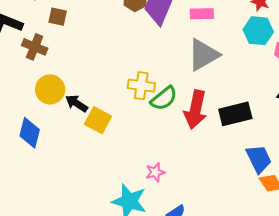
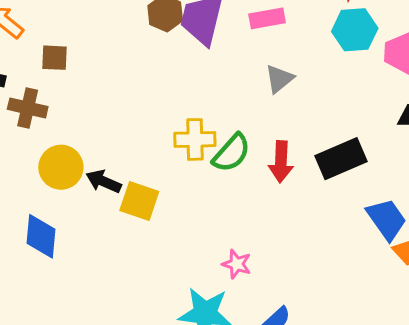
gray triangle: (203, 55) -> (279, 79), size x0.6
red arrow: (195, 110) -> (281, 162), size x0.7
pink star: (155, 172) -> (237, 264), turned -30

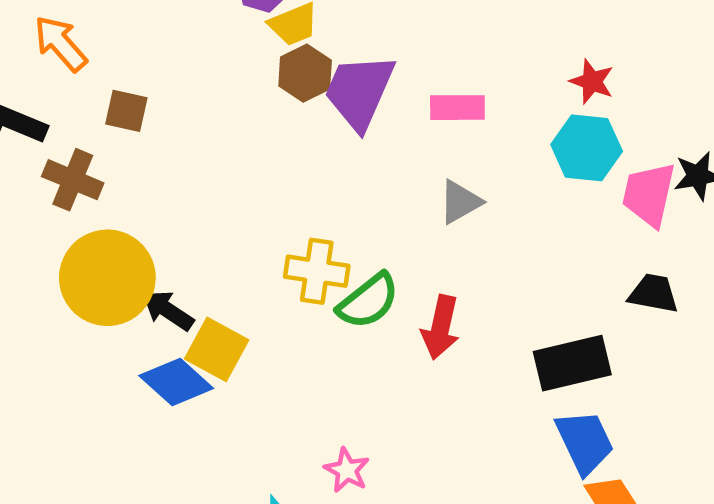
black rectangle: (341, 159) -> (572, 363), moved
yellow circle: (61, 167) -> (107, 278), size x1.4
blue diamond: (41, 236) -> (176, 382), moved, turned -63

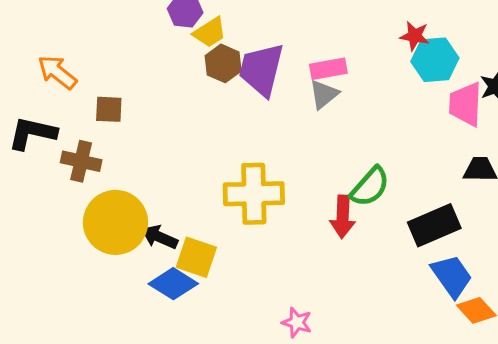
cyan hexagon: (587, 148) -> (435, 60), moved
gray triangle: (460, 202) -> (324, 94), moved
yellow cross: (317, 271) -> (254, 194), size x1.4
green semicircle: (368, 301) -> (370, 187), moved

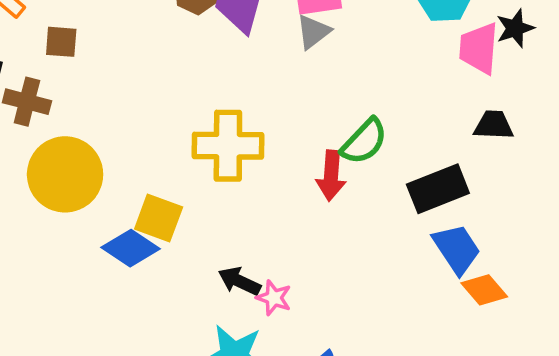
black arrow: (160, 237) -> (239, 281), moved

